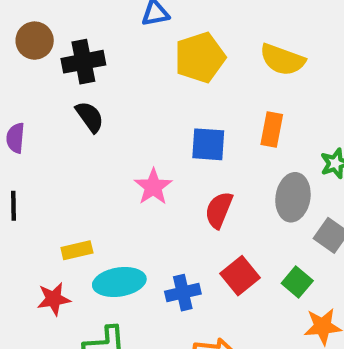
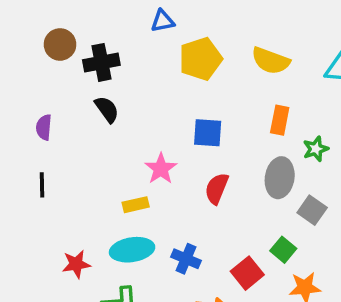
orange rectangle: (272, 129) -> (280, 120), moved
yellow rectangle: (77, 250) -> (136, 205), moved
red square: (240, 276) -> (247, 273), moved
blue cross: (183, 293) -> (186, 259), turned 36

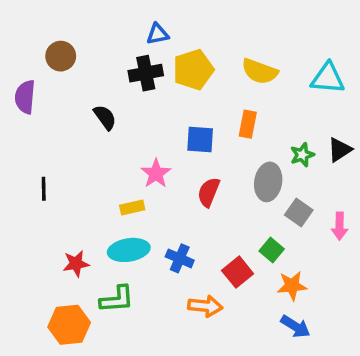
black cross: (101, 62) -> (146, 73), moved
orange rectangle: (280, 120) -> (248, 124), moved
purple semicircle: (44, 127) -> (25, 97), moved, size x1.4

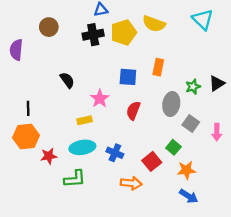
brown circle: (61, 56) -> (49, 27), moved
yellow semicircle: (260, 71) -> (154, 24), moved
cyan triangle: (328, 78) -> (203, 19), moved, turned 40
black semicircle: (105, 117) -> (67, 80), moved
orange hexagon: (69, 325) -> (26, 137), moved

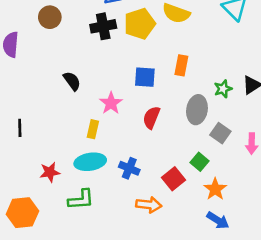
black line: (28, 108) -> (20, 128), moved
yellow rectangle: (85, 120) -> (93, 129), turned -64
orange hexagon: (26, 137) -> (22, 213), moved
orange star: (186, 170) -> (215, 189), turned -30

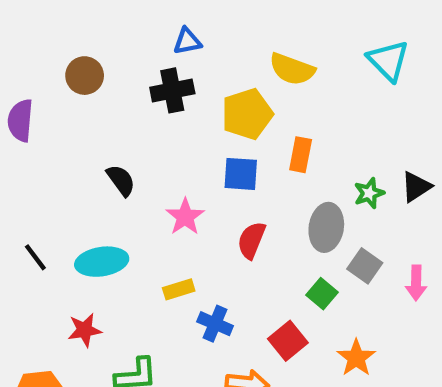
yellow pentagon: (140, 24) -> (247, 114), moved
black line: (20, 128) -> (35, 257), turned -36
yellow rectangle: (93, 129) -> (179, 289), moved, turned 60
cyan ellipse: (90, 162) -> (102, 262), moved
green square: (200, 162) -> (322, 294), moved

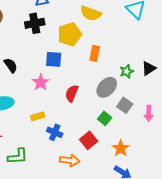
blue square: (241, 174) -> (54, 59), moved
gray ellipse: (326, 227) -> (107, 87), turned 35

